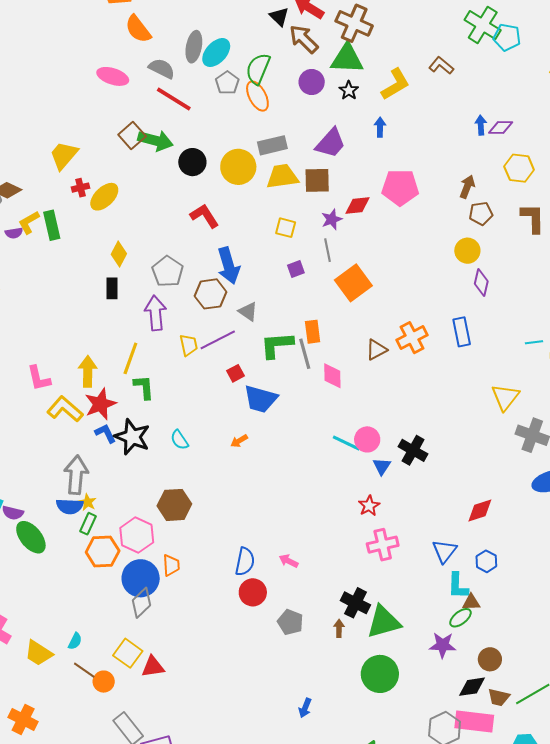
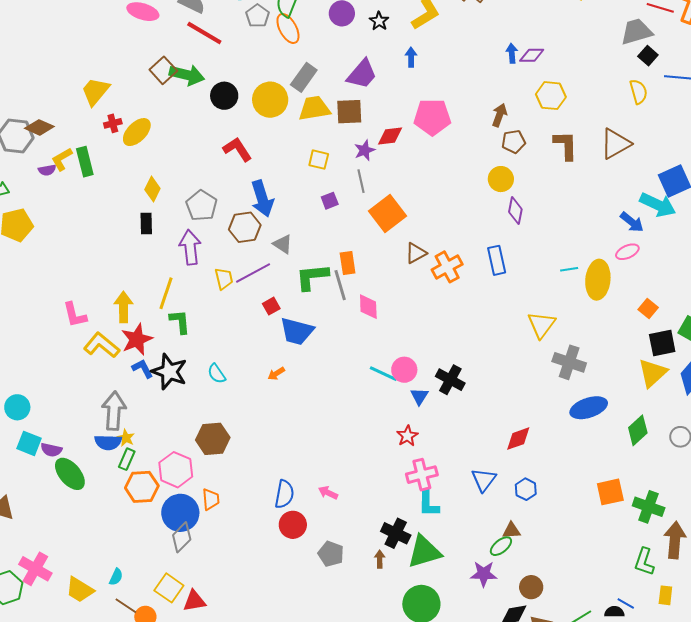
gray rectangle: (272, 145) -> (304, 77), turned -40
brown triangle: (376, 350) -> (416, 253), moved
cyan L-shape: (458, 586) -> (428, 504), moved

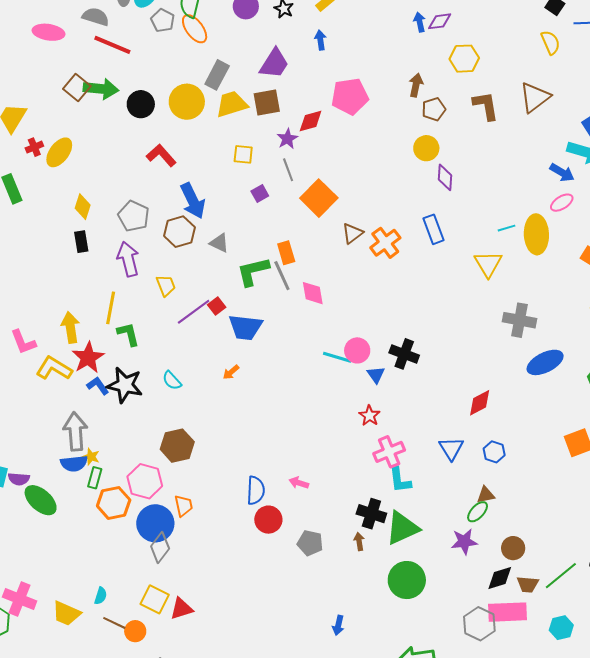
purple line: (253, 273) -> (194, 312), moved
yellow triangle: (542, 325) -> (488, 264), moved

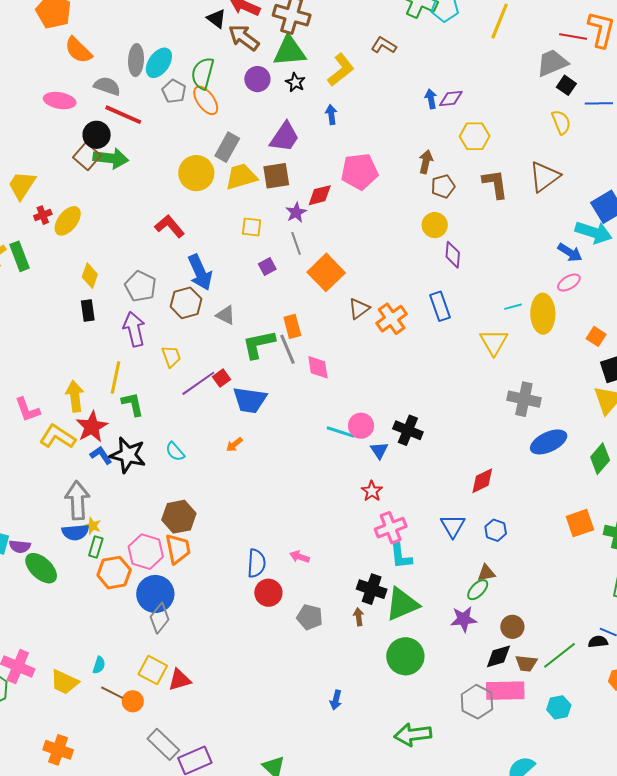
black circle: (141, 104) -> (97, 135), moved
orange trapezoid: (184, 506) -> (178, 549), moved, size x1.4

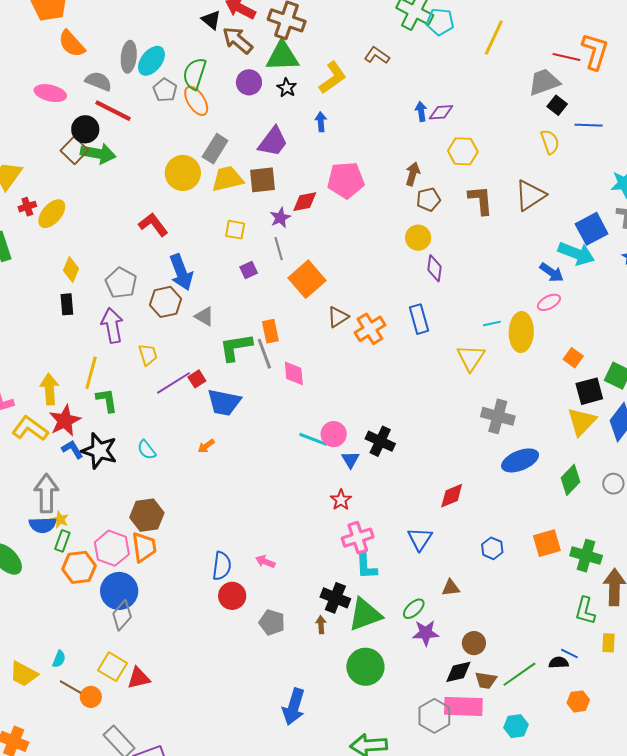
blue hexagon: (496, 530) -> (492, 548), moved
green ellipse: (478, 590) -> (414, 609), moved
blue arrow: (336, 700) -> (294, 707), size x1.8

